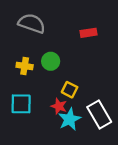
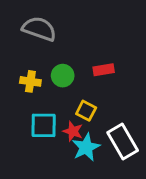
red rectangle: (88, 33) -> (104, 70), moved
cyan square: (21, 104) -> (44, 125), moved

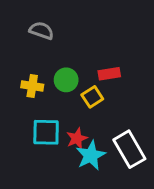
gray semicircle: (39, 29) -> (41, 31), size x0.7
yellow square: (86, 111) -> (92, 97), moved, turned 30
red star: (73, 131) -> (77, 138), turned 30

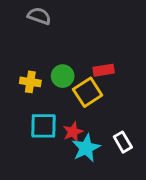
gray semicircle: (41, 31) -> (39, 16), moved
yellow square: (92, 97) -> (88, 92), size x1.4
white rectangle: (129, 149) -> (123, 142), size x0.6

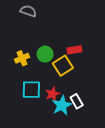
yellow cross: (30, 82) -> (22, 58), turned -32
white rectangle: (123, 142) -> (77, 101), moved

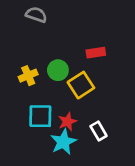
red rectangle: (74, 50) -> (96, 53), moved
cyan star: (62, 105) -> (63, 142), moved

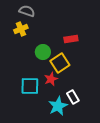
yellow cross: (28, 76) -> (21, 29), moved
red star: (67, 122) -> (51, 79), moved
cyan star: (63, 142) -> (58, 106), moved

